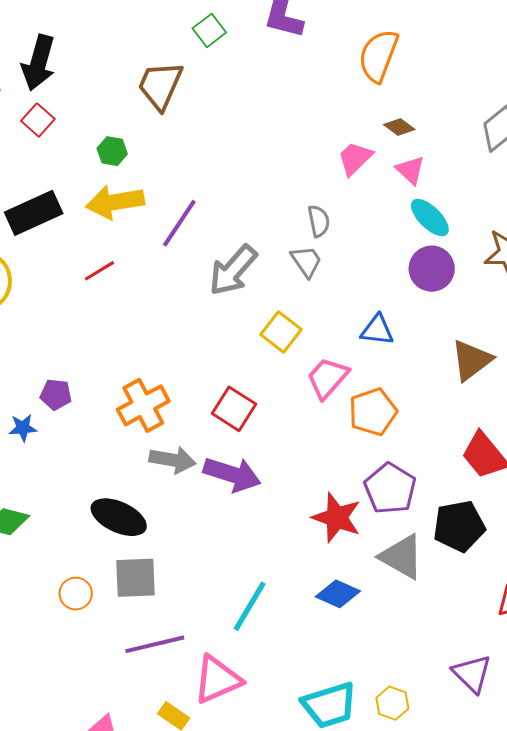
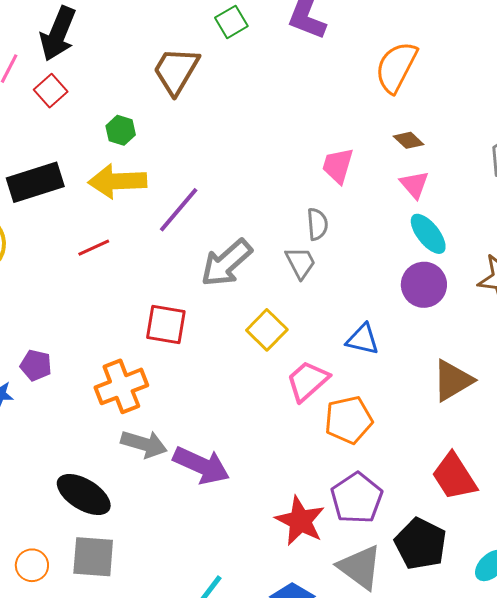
pink trapezoid: (355, 158) -> (338, 166), moved, turned -36
red square: (234, 409) -> (166, 324), moved, turned -30
black pentagon: (459, 526) -> (421, 544), turned 30

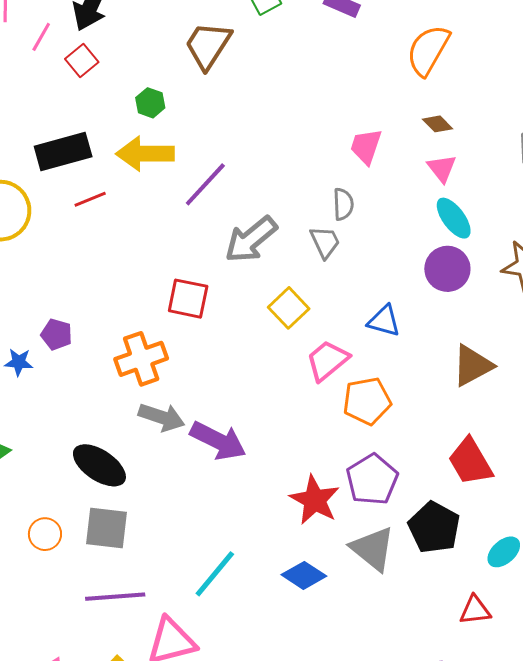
red line: (94, 248) -> (90, 199), moved

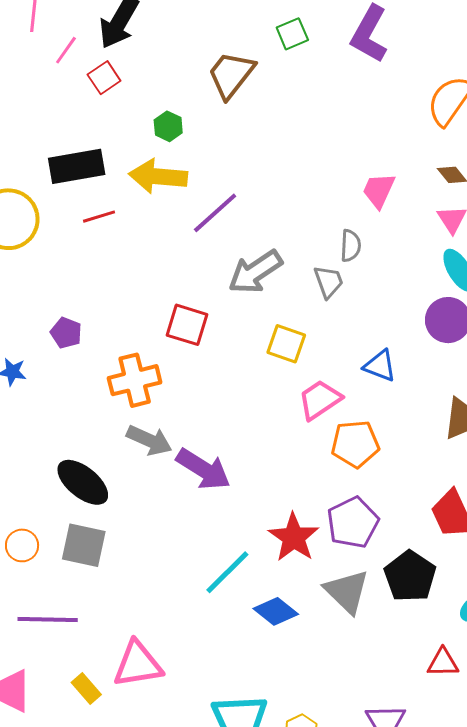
yellow square: (289, 308) -> (286, 344), turned -33
purple pentagon: (57, 334) -> (66, 333), moved
cyan line: (215, 574) -> (227, 572), moved
purple line: (115, 597) -> (48, 619), moved

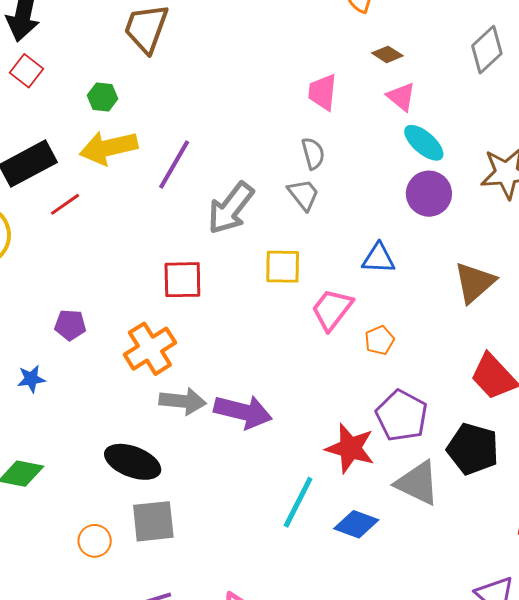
orange pentagon: (355, 444) -> (379, 340), size x0.6

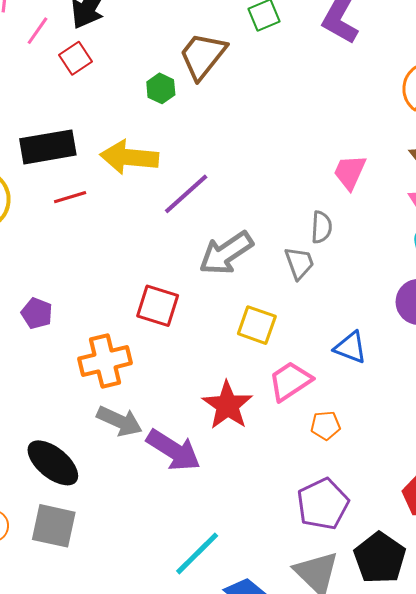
green hexagon: (103, 97) -> (161, 88), moved
red star: (350, 448) -> (227, 405), moved

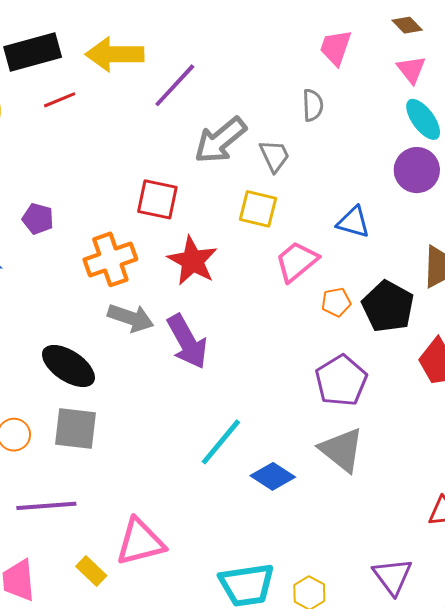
gray trapezoid: (299, 263) -> (274, 156), moved
red star: (227, 405) -> (192, 261), moved
purple arrow: (174, 450) -> (187, 342), turned 34
black pentagon: (380, 558) -> (388, 306), moved

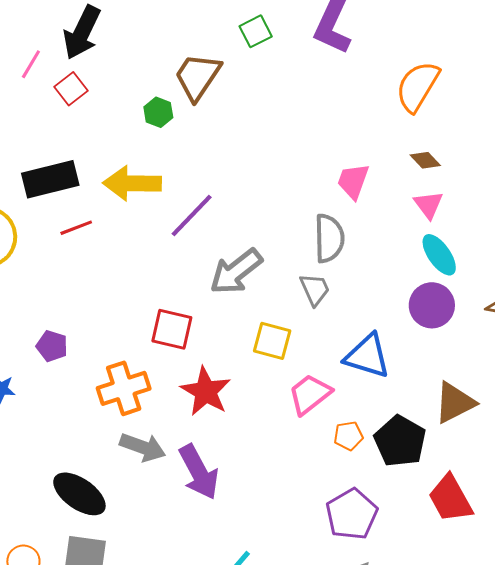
gray semicircle: (313, 105) -> (329, 238), size x1.5
gray trapezoid: (274, 156) -> (315, 289), moved
blue triangle: (353, 222) -> (367, 356), size x1.4

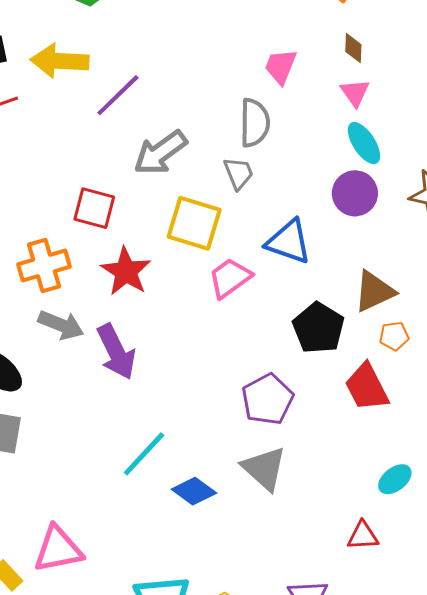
brown diamond: (425, 160) -> (353, 48), turned 44
yellow square: (272, 341) -> (194, 223), size x1.4
orange pentagon: (348, 436) -> (394, 336), moved

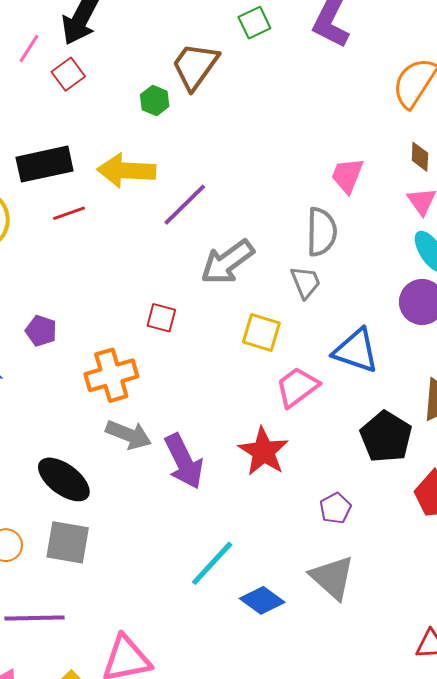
red square: (94, 208) -> (161, 318), size x0.7
yellow square: (194, 223) -> (261, 332), size x0.7
red star: (126, 271) -> (264, 452), moved
purple pentagon: (268, 399) -> (335, 508), size x0.6

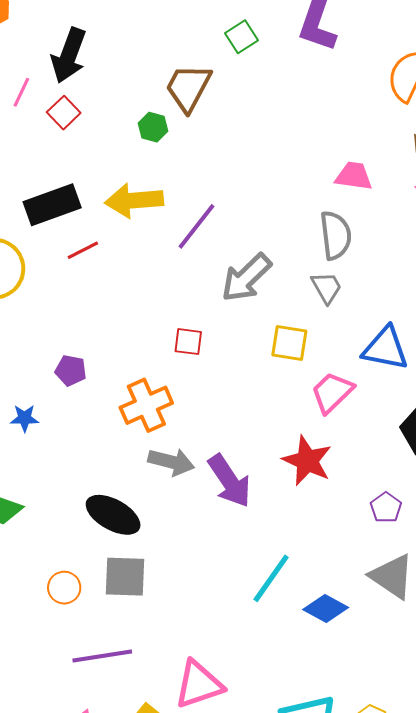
pink trapezoid: (347, 175) -> (354, 176), turned 84

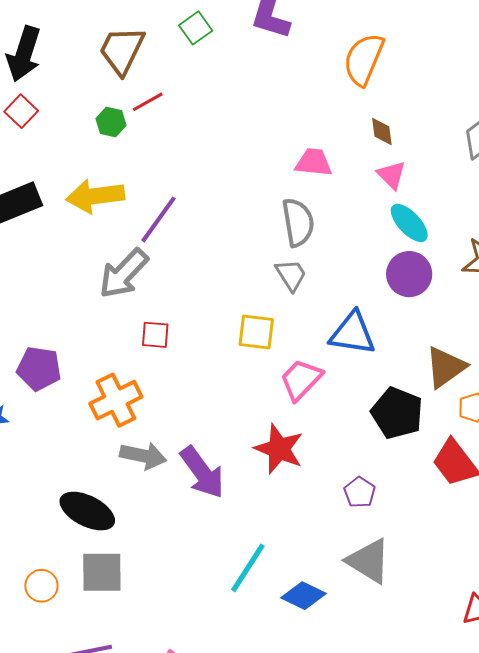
brown trapezoid: (188, 88) -> (122, 50), moved
red line: (83, 250) -> (148, 102), moved
gray arrow: (246, 278) -> (124, 274), moved
purple pentagon: (71, 370) -> (39, 369), size x1.4

